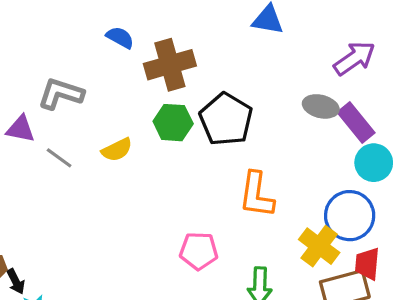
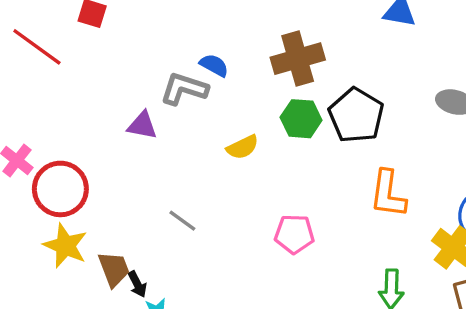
blue semicircle: (120, 37) -> (214, 65), moved
gray line: (59, 158) -> (182, 221), moved
pink pentagon: (199, 251) -> (294, 234), moved

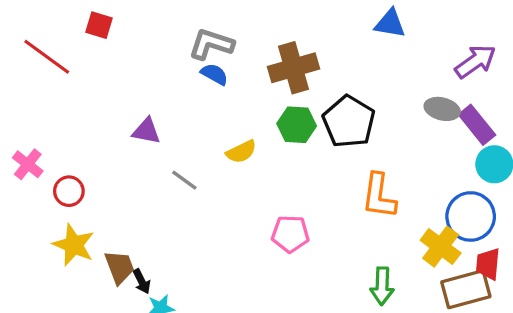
gray L-shape: (184, 89) -> (211, 44), moved
red circle: (60, 189) -> (69, 191), size x0.6
gray line: (182, 221) -> (184, 180), moved

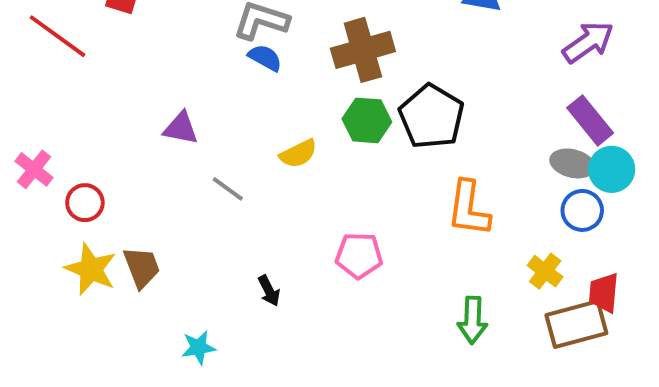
gray ellipse: (442, 109) -> (572, 163), moved
blue circle: (471, 216) -> (582, 210), moved, size x0.7
yellow cross: (441, 247) -> (545, 271), size x0.7
brown trapezoid: (120, 267) -> (142, 267), moved
black arrow: (142, 281) -> (269, 291), moved

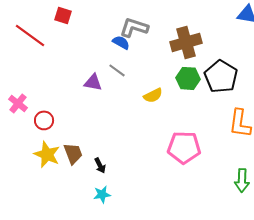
blue semicircle: (265, 58) -> (121, 42), moved
gray line: (228, 189) -> (117, 70), moved
pink pentagon: (359, 255) -> (184, 147), size x1.4
black arrow: (269, 291) -> (100, 165), moved

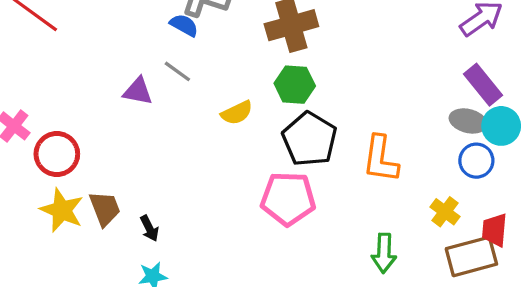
black pentagon: (221, 76) -> (310, 139), moved
red circle: (44, 120) -> (57, 154), size x1.4

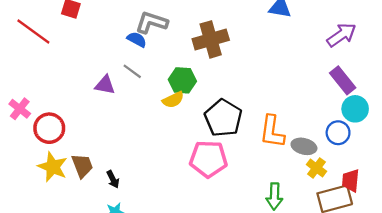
green hexagon: (295, 85) -> (182, 80), moved
gray ellipse: (468, 121) -> (304, 146), moved

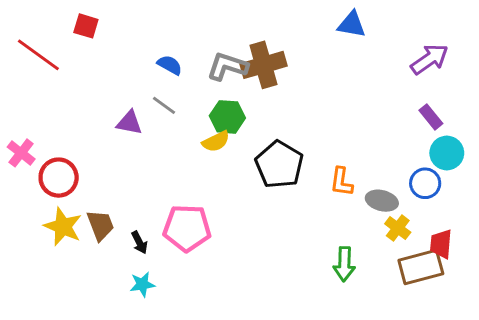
gray L-shape: (152, 22) -> (227, 66), moved
purple rectangle: (343, 80) -> (431, 117), size x0.7
orange L-shape: (272, 132) -> (341, 182), size x0.7
pink pentagon: (208, 159) -> (187, 228), moved

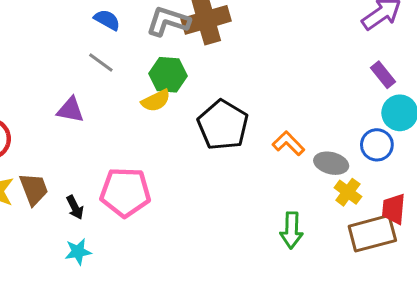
purple triangle: (129, 123) -> (70, 110), moved
orange L-shape: (341, 182) -> (288, 143), turned 128

